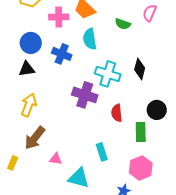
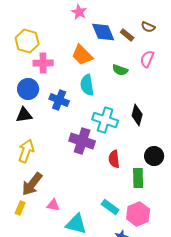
pink cross: (59, 17) -> (43, 63), moved
cyan rectangle: (102, 152) -> (110, 207), moved, turned -36
yellow rectangle: (13, 163) -> (20, 208), moved

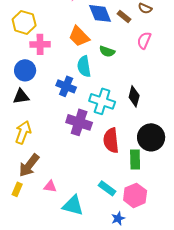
green semicircle: (120, 70) -> (107, 51), moved
blue cross: (59, 100) -> (66, 86), moved
black circle: (154, 156) -> (151, 137), size x1.4
red semicircle: (114, 159) -> (111, 140), size x1.4

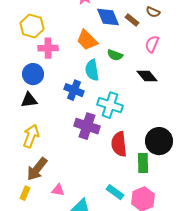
black diamond: (134, 96) -> (147, 76), moved, turned -55

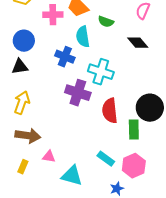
pink cross: (48, 48) -> (53, 15), moved
brown arrow: (37, 169) -> (28, 136), turned -120
yellow rectangle: (25, 193) -> (23, 167), moved

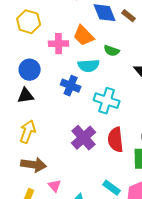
cyan semicircle: (83, 37) -> (89, 66), turned -85
purple cross: (78, 93) -> (84, 138), moved, turned 30
pink triangle: (49, 157) -> (55, 186), turned 40

